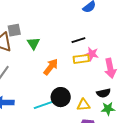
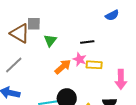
black line: (78, 40) -> (87, 42), moved
pink star: (92, 54) -> (80, 59), moved

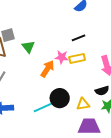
black line: (87, 42) -> (79, 38), moved

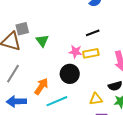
orange arrow: (47, 69) -> (41, 86), moved
black circle: (60, 98) -> (70, 74), moved

